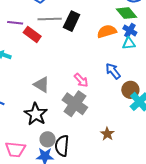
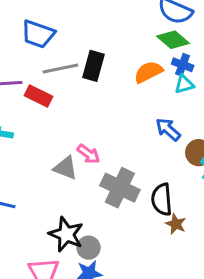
pink arrow: (81, 80) -> (89, 154), moved
black star: (36, 114) -> (66, 234), moved
black semicircle: (62, 146) -> (162, 199), moved

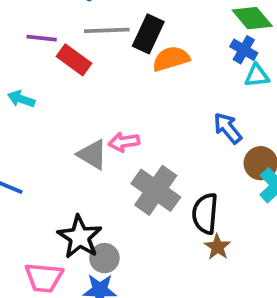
blue cross: (183, 65) -> (244, 50), moved
orange semicircle: (148, 72) -> (171, 59), moved
pink arrow: (89, 154) -> (124, 142), turned 125

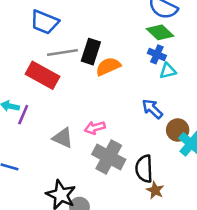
purple line: (42, 38) -> (23, 115), moved, turned -66
red rectangle: (74, 60) -> (43, 75), size x1.4
pink arrow: (124, 142) -> (95, 128), moved

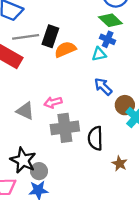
cyan triangle: (168, 71) -> (99, 54), moved
gray cross: (109, 157) -> (65, 128), turned -36
brown star: (155, 190) -> (120, 164), moved

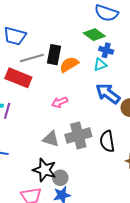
green diamond: (110, 20) -> (94, 35), moved
blue arrow: (103, 87) -> (108, 94), size x1.4
pink arrow: (53, 102) -> (60, 102), moved
gray triangle: (25, 111) -> (51, 139), moved

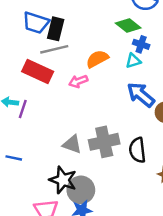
black rectangle: (54, 55) -> (56, 29), moved
pink arrow: (60, 102) -> (78, 81), moved
gray circle: (60, 178) -> (81, 190), size x1.5

